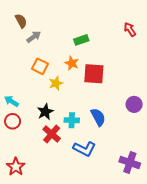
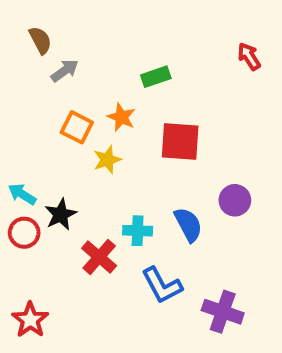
orange star: (72, 63) -> (121, 117), moved
purple circle: (134, 104) -> (235, 200), moved
black star: (45, 112) -> (61, 214), moved
blue L-shape: (84, 149) -> (162, 285), turned 35
purple cross: (130, 163) -> (223, 312), moved

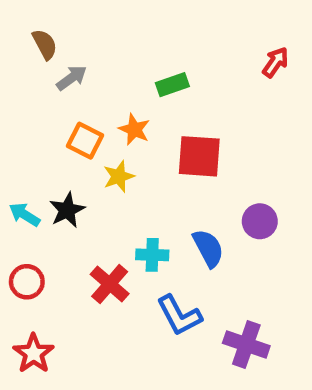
red arrow: (249, 56) -> (275, 62), turned 68
black star: (61, 214) -> (67, 210), moved
red circle: (24, 233) -> (27, 282), moved

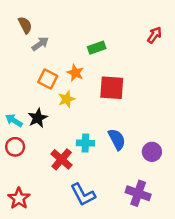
purple circle: (260, 221) -> (152, 152), moved
red circle: (27, 282) -> (15, 147), moved
blue L-shape: (179, 315) -> (83, 195), moved

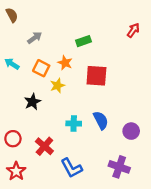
brown semicircle: (25, 25) -> (12, 15), moved
cyan arrow: (14, 120) -> (12, 64), moved
red circle: (15, 147) -> (13, 139), moved
red cross: (62, 159) -> (44, 146), moved

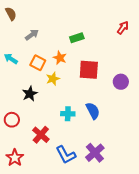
purple circle: (131, 131) -> (121, 82), moved
red circle: (13, 139) -> (12, 120), moved
purple cross: (119, 167) -> (95, 153), moved, turned 30

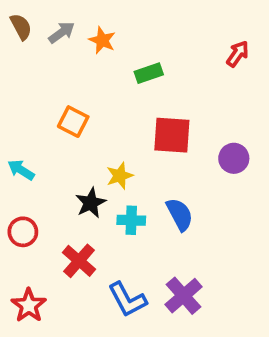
gray arrow: (32, 35) -> (62, 33), moved
orange star: (60, 58) -> (102, 40), moved
cyan arrow: (11, 59) -> (21, 170), moved
yellow star: (53, 79) -> (120, 176), moved
black star: (30, 94) -> (91, 203), moved

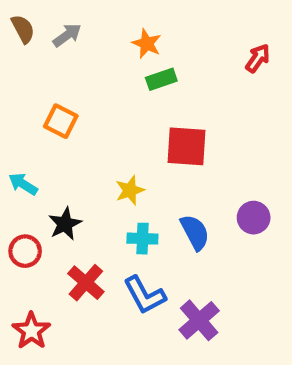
orange star: (102, 40) -> (147, 44), moved
orange square: (73, 122) -> (61, 121), moved
purple circle: (234, 158) -> (254, 218), moved
black star: (91, 203) -> (65, 224), moved
blue L-shape: (127, 300) -> (145, 295), moved

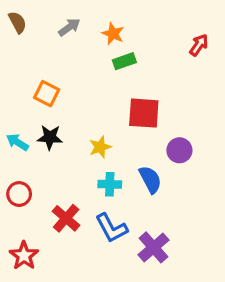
gray arrow: (67, 35) -> (69, 27), moved
purple circle: (254, 218) -> (179, 150), moved
black star: (65, 224) -> (50, 137), moved, turned 30

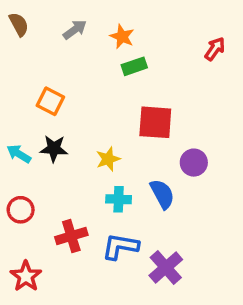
red cross: (66, 218) -> (71, 236), turned 32
blue L-shape: (111, 228) -> (120, 246), turned 128

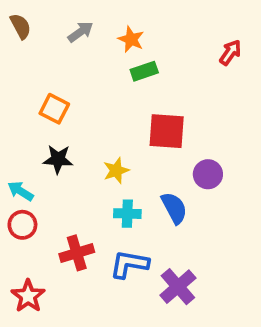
cyan arrow: (19, 154) -> (21, 191), moved

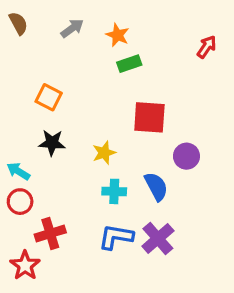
red cross: (77, 253) -> (50, 233), moved
purple cross: (178, 287) -> (158, 239), moved

